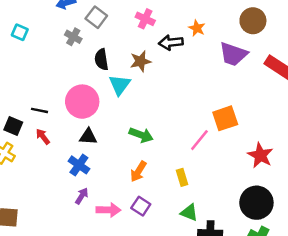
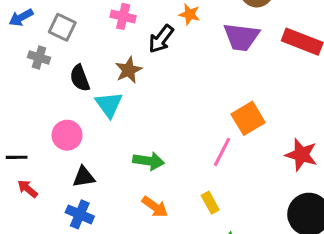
black arrow: (171, 42) -> (161, 39), turned -35
pink circle: (82, 102) -> (67, 135), size x0.7
orange arrow: (138, 171) -> (155, 207), turned -75

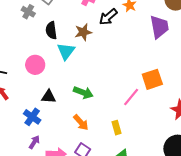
purple trapezoid: (241, 37) -> (159, 27), turned -120
black triangle: (84, 177) -> (49, 97), moved

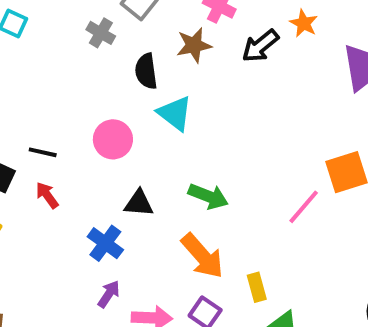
brown star: (83, 32) -> (194, 45), moved
cyan triangle: (66, 51) -> (175, 113), turned -30
orange arrow: (81, 122) -> (202, 256), size x1.4
yellow rectangle: (117, 128) -> (257, 287), moved

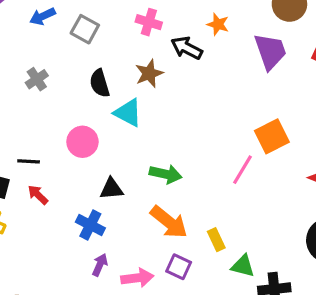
gray cross: (101, 33) -> (37, 79), moved, turned 35
brown star: (194, 45) -> (149, 73), moved
black arrow: (260, 46) -> (187, 48), turned 76

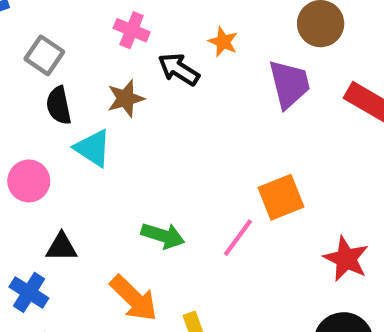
gray square: (85, 29) -> (44, 55), moved
green arrow: (166, 174) -> (163, 236), moved

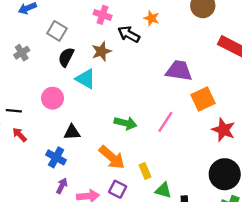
purple trapezoid: (289, 84) -> (179, 71), moved, turned -64
black semicircle: (59, 105) -> (66, 57), turned 42
orange square: (281, 197) -> (203, 99), moved

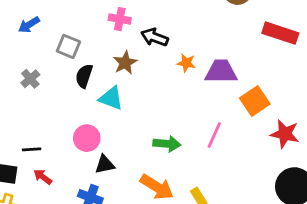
orange star: (152, 18) -> (186, 63), moved
pink circle: (53, 98) -> (87, 138), moved

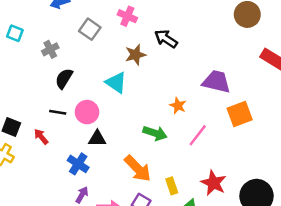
pink cross: (120, 19) -> (127, 16), moved
orange star: (186, 63) -> (178, 106), moved
black semicircle: (84, 76) -> (64, 79), moved
red star: (285, 134) -> (214, 183), moved
black line: (32, 149) -> (58, 112), moved

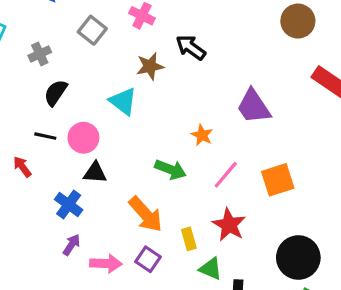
purple trapezoid: (216, 82) -> (254, 106), turned -140
orange square: (240, 114) -> (278, 180), moved
red star: (214, 183) -> (229, 225), moved

